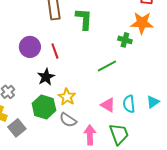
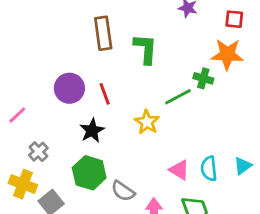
green line: (107, 66) -> (178, 97), moved
yellow star: (67, 97) -> (147, 122), moved

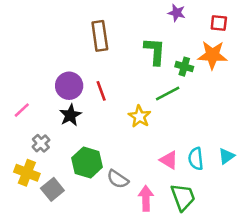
green L-shape: (146, 49) -> (155, 51), moved
green cross: (203, 78) -> (184, 67), moved
black star: (92, 131) -> (70, 115), moved

